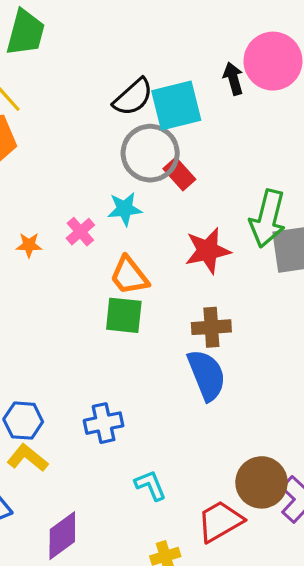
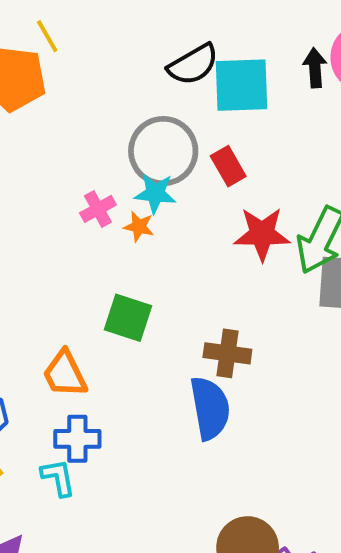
gray circle: (150, 153) -> (163, 151), moved
orange star: (29, 245) -> (139, 227), moved
red star: (208, 251) -> (262, 234), moved
orange trapezoid: (129, 276) -> (65, 374), moved
cyan L-shape: (150, 485) -> (58, 478), moved

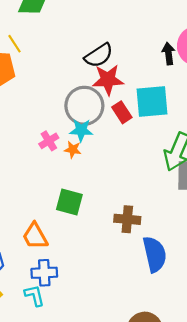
cyan square: (242, 85) -> (152, 101), moved
red star: (262, 234) -> (108, 80), moved
blue semicircle: (210, 408) -> (155, 254), moved

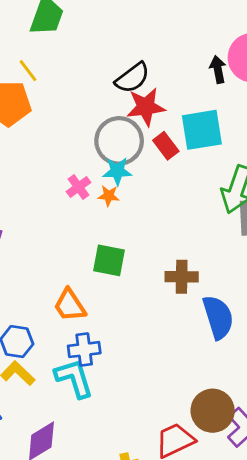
cyan L-shape: (34, 295) -> (74, 378), size x1.5

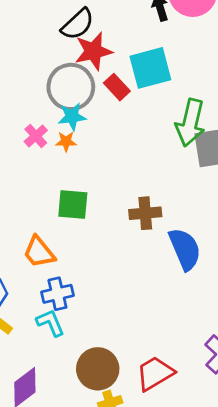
cyan L-shape: (74, 378) -> (50, 323), size x0.7
brown circle: (213, 411) -> (98, 369), moved

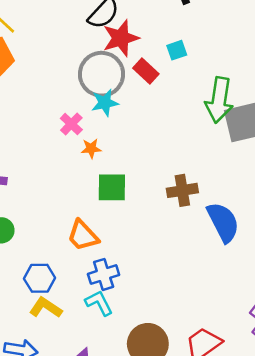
cyan square: (150, 68) -> (177, 50), size x0.5
orange star: (66, 141) -> (91, 148), moved

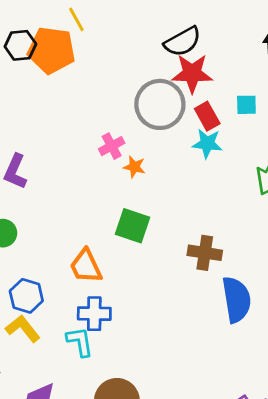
cyan star: (105, 103) -> (207, 144), moved
orange star: (91, 148) -> (134, 167), moved

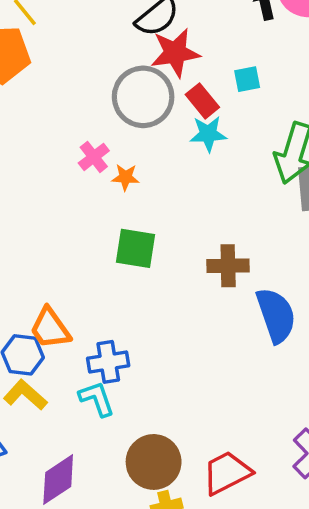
orange trapezoid: (86, 266) -> (50, 328), moved

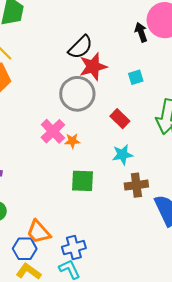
red rectangle: (202, 101) -> (120, 119), moved
cyan star: (208, 134) -> (122, 155), moved
pink cross: (94, 157) -> (53, 131), size x1.4

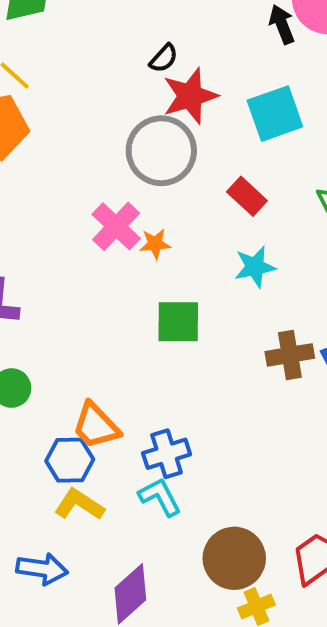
black semicircle: (80, 47) -> (164, 58), size x0.6
cyan square: (136, 77) -> (275, 114), size x1.8
brown cross: (136, 185) -> (290, 355), moved

